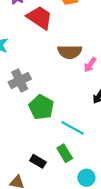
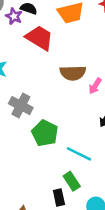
gray cross: (20, 80) -> (21, 106), turned -35
black rectangle: (38, 161) -> (59, 197), moved, turned 49

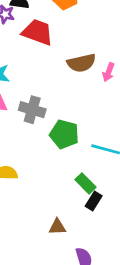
green rectangle: (72, 181) -> (85, 183), moved
black rectangle: (59, 197) -> (94, 201), turned 56

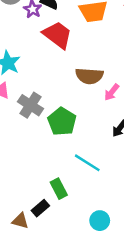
green pentagon: (64, 134) -> (62, 121), moved
black rectangle: (94, 201) -> (40, 208), moved

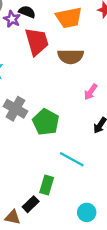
red trapezoid: (58, 35) -> (37, 42), turned 40
brown semicircle: (89, 76) -> (71, 56), moved
green rectangle: (59, 189) -> (47, 185), turned 48

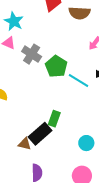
cyan line: (72, 159) -> (79, 80), moved
black rectangle: (31, 204) -> (40, 134), size x1.6

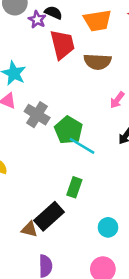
cyan line: (79, 80) -> (82, 146), moved
green rectangle: (54, 119) -> (74, 187), moved

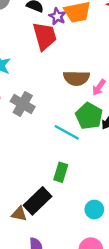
purple star: (37, 20) -> (57, 16), moved
brown semicircle: (98, 62) -> (76, 78), moved
green pentagon: (69, 130) -> (89, 116), moved

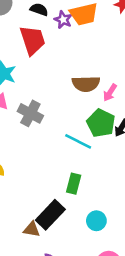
red trapezoid: (45, 36) -> (33, 40), moved
cyan circle: (94, 210) -> (96, 221), moved

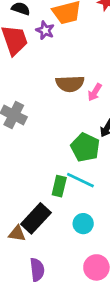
purple star: (63, 20) -> (45, 30), moved
green pentagon: (101, 123) -> (85, 147), moved
cyan line: (78, 141) -> (80, 180), moved

